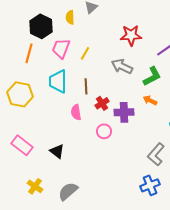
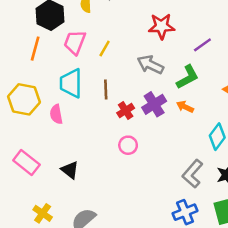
pink semicircle: (76, 112) -> (56, 114), moved
purple cross: (124, 112) -> (154, 104), moved, turned -30

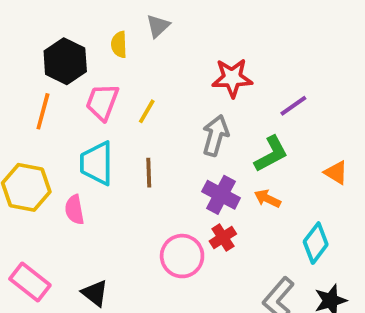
gray arrow: (150, 65) -> (215, 135), turned 80
purple cross: (154, 104) -> (221, 195), turned -30
red cross: (126, 111) -> (223, 237), moved
pink circle: (128, 145) -> (182, 256), size x1.5

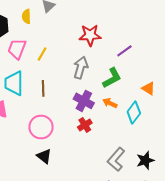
cyan diamond: (316, 243) -> (134, 112), moved
pink circle: (182, 256) -> (41, 127), moved
black triangle: (95, 293) -> (44, 156), moved

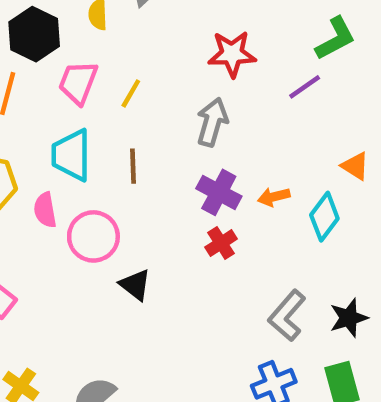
green L-shape: (112, 78) -> (335, 38), moved
orange arrow: (110, 103) -> (274, 197), turned -40
pink circle: (41, 127) -> (93, 236), moved
black triangle: (44, 156) -> (135, 285), moved

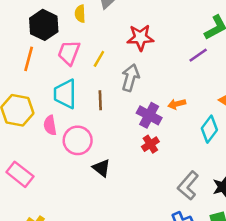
red star: (232, 54) -> (140, 38), moved
gray arrow: (212, 122) -> (130, 78), moved
orange arrow: (274, 197) -> (177, 104), moved

